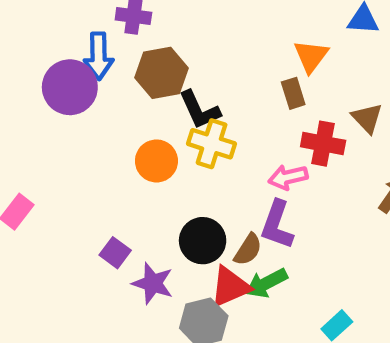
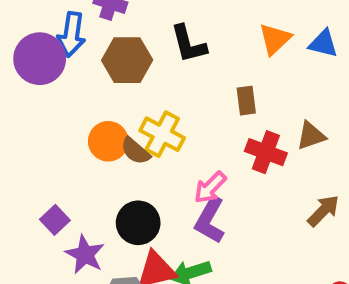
orange triangle: (311, 56) -> (275, 39), moved
black L-shape: (199, 110) -> (189, 44), moved
brown triangle: (367, 118) -> (311, 136), turned 44
pink arrow: (288, 177) -> (210, 188), moved, turned -42
brown semicircle: (248, 250) -> (135, 151), moved, turned 88

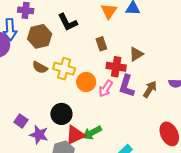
orange circle: (108, 141) -> (86, 82), moved
brown semicircle: (135, 151) -> (40, 67), moved
pink arrow: (210, 188) -> (106, 89), moved
purple L-shape: (210, 220) -> (127, 86), moved

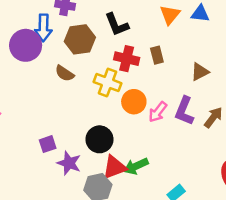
brown semicircle: (40, 67) -> (65, 73), moved
red cross: (116, 67) -> (127, 59), moved
purple square: (21, 121) -> (48, 144), turned 32

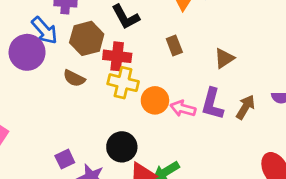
blue arrow: (43, 28) -> (44, 30), turned -36
red cross: (127, 59) -> (117, 56), moved
pink arrow: (158, 112) -> (183, 109), turned 75

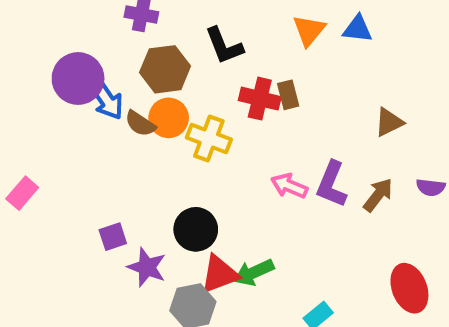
blue arrow: (44, 30) -> (106, 99), moved
red cross: (117, 56) -> (260, 99), moved
brown triangle: (224, 58) -> (389, 122), moved
orange circle: (155, 100) -> (169, 118), moved

